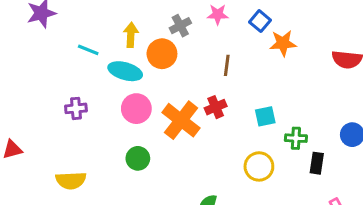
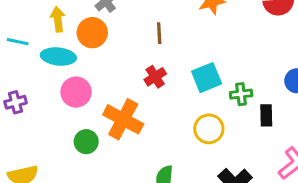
cyan square: (265, 116) -> (207, 78), size x1.4
orange cross: (181, 120) -> (123, 119), moved

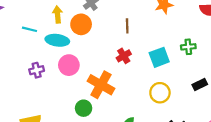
green cross: (241, 94) -> (188, 47), moved
purple cross: (16, 102) -> (37, 70), moved
black rectangle: (266, 115) -> (200, 84), turned 64
green circle: (86, 142) -> (84, 108), moved

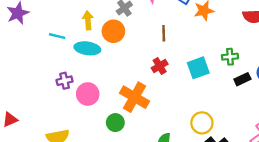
pink circle: (69, 65) -> (88, 94), moved
black rectangle: (200, 84) -> (242, 79), moved
yellow circle: (160, 93) -> (202, 123), moved

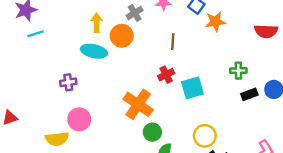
cyan line: (57, 36) -> (36, 34), moved, turned -35
cyan square: (198, 68) -> (192, 88), moved
pink circle: (88, 94) -> (79, 119), moved
green circle: (115, 123) -> (152, 132), moved

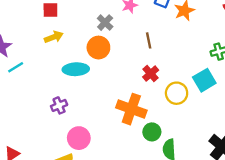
yellow arrow: (97, 23) -> (54, 37), moved, turned 84
cyan square: (192, 88) -> (204, 80), moved
yellow circle: (205, 136) -> (177, 93), moved

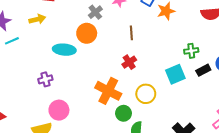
yellow arrow: (54, 37) -> (37, 19), moved
yellow circle: (177, 93) -> (146, 94), moved

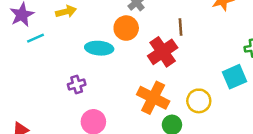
red cross: (129, 62) -> (163, 52), moved, size x1.6

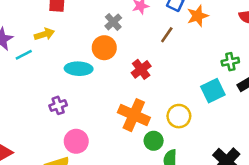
brown line: (181, 27) -> (167, 35), moved, turned 42
cyan line: (35, 38) -> (24, 55), moved
red cross: (163, 52) -> (141, 69), size x0.7

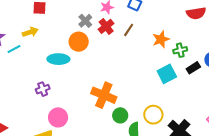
orange star: (198, 16) -> (161, 39), moved
red cross: (141, 69) -> (106, 26), moved
yellow circle: (179, 116) -> (153, 115), moved

